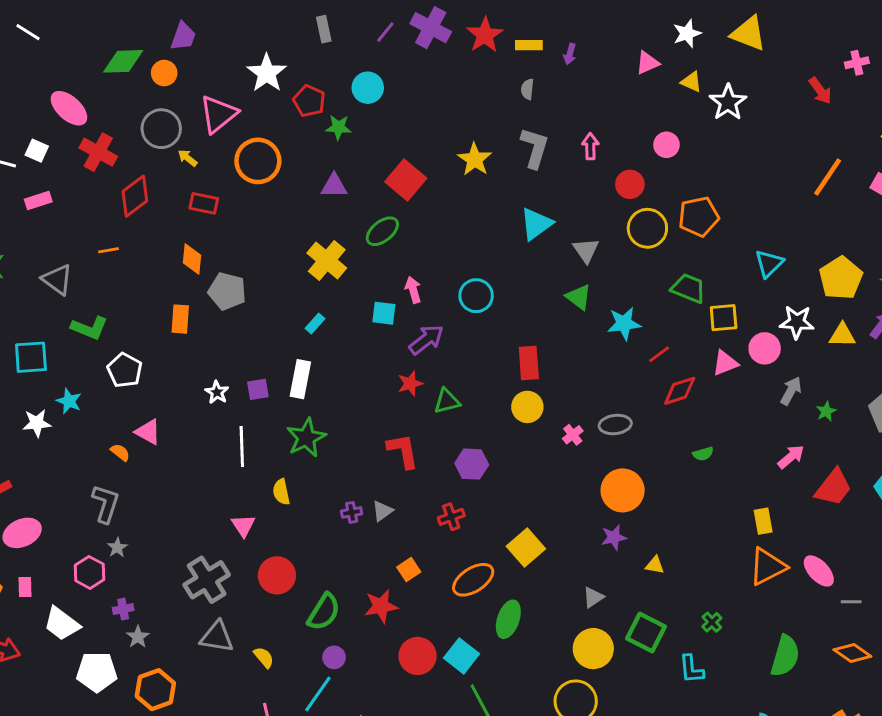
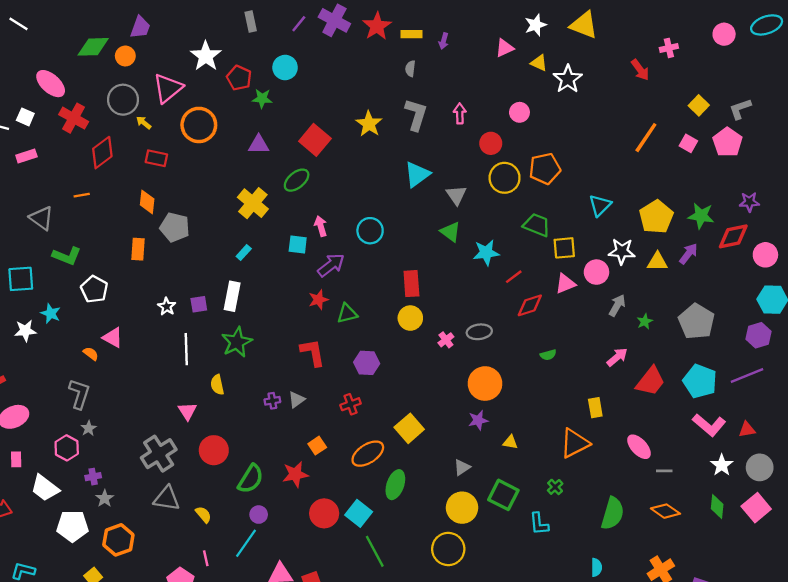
orange triangle: (768, 567) -> (575, 443), moved

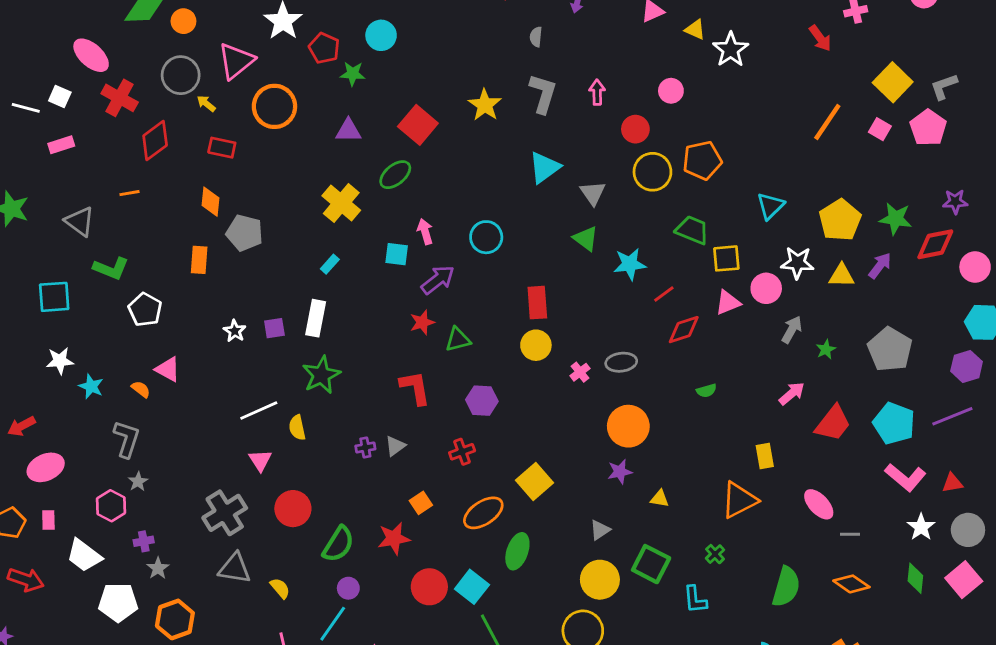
yellow square: (699, 105) -> (893, 82), size x1.5
cyan star: (51, 313) -> (91, 386), moved
white line: (186, 349) -> (259, 411), moved, turned 68

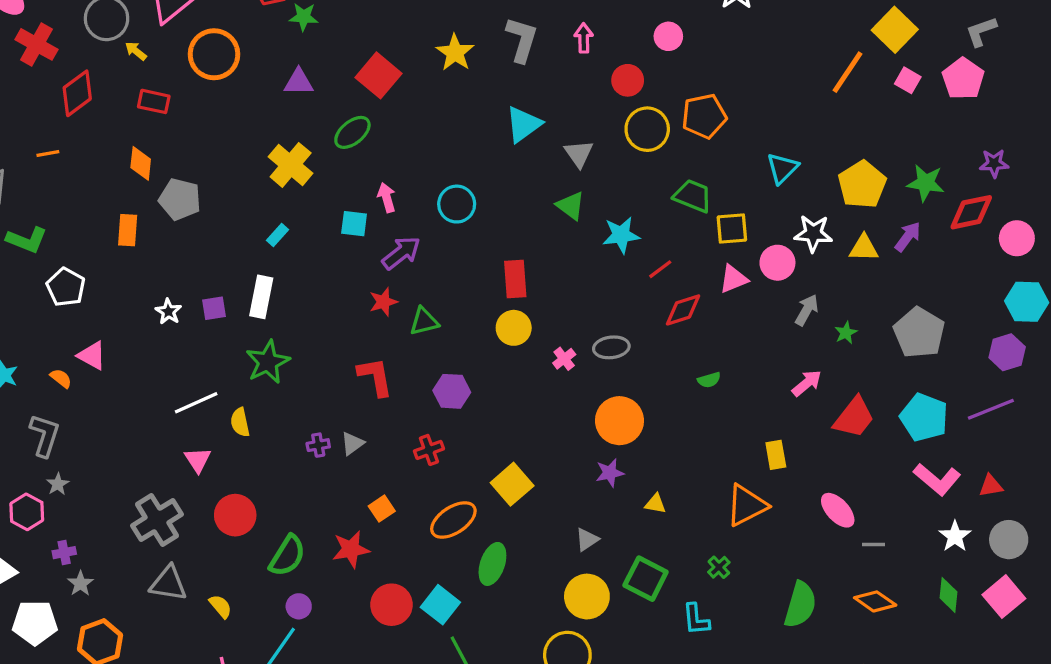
yellow square: (893, 82) -> (895, 30), moved

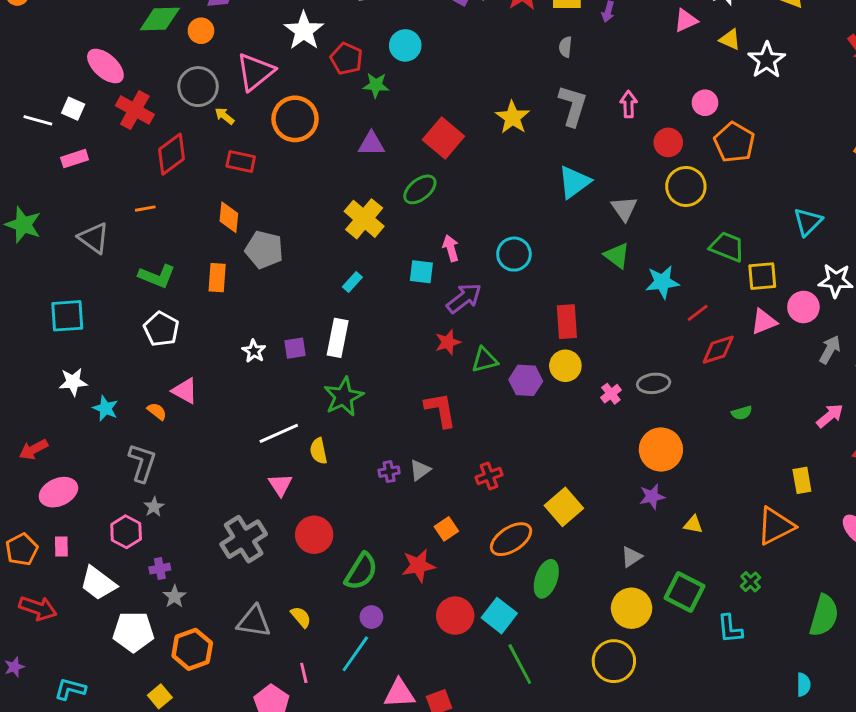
orange pentagon: (704, 116) -> (734, 142), moved, turned -30
green L-shape: (27, 240) -> (157, 276), moved
purple hexagon: (452, 391) -> (526, 380), moved
gray triangle: (168, 584) -> (254, 621), moved

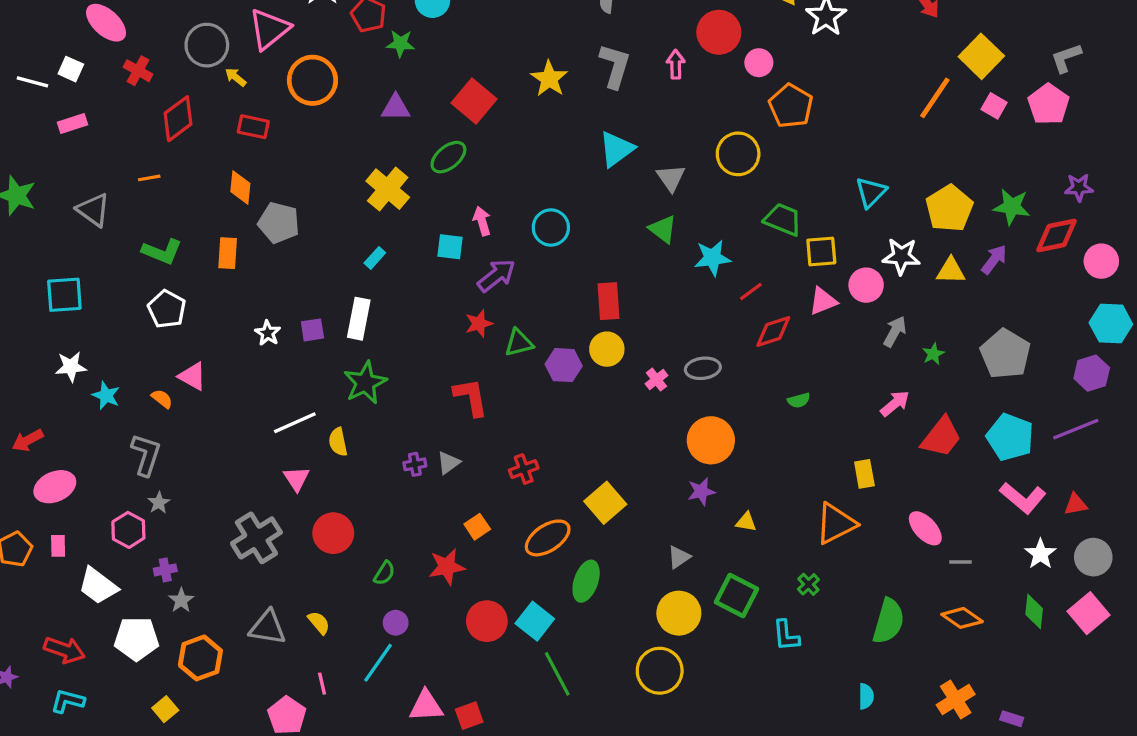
red cross: (135, 110) -> (138, 71), size x0.7
red circle: (668, 142) -> (719, 32), moved, size x1.4
green semicircle: (361, 571) -> (384, 573), size x0.6
red arrow: (38, 608) -> (64, 650), moved

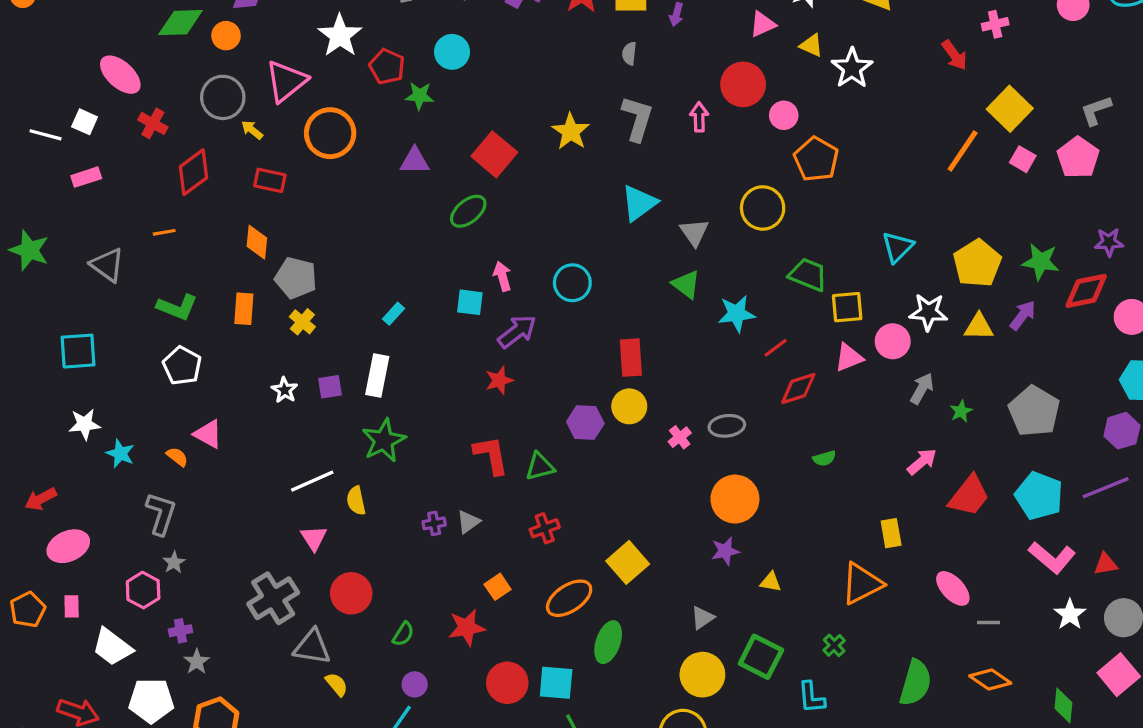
yellow cross: (388, 189) -> (302, 322), moved, size x0.6
green triangle: (519, 343) -> (540, 467), moved
green diamond: (1034, 612) -> (1063, 706), moved
cyan square: (535, 621) -> (556, 683), turned -33
gray triangle: (268, 628) -> (312, 647), moved

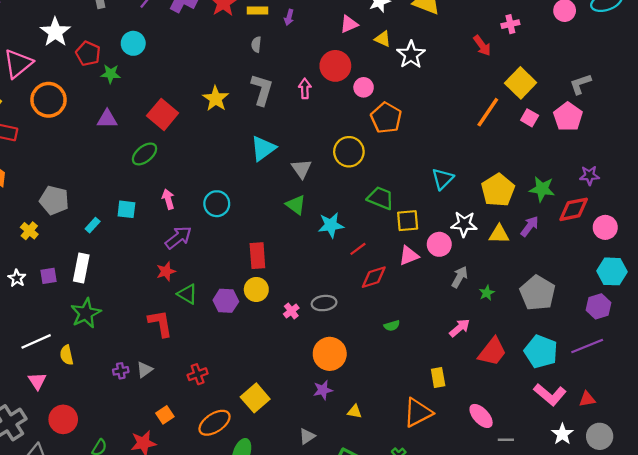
gray pentagon: (296, 278) -> (54, 200), moved
cyan square: (470, 302) -> (126, 209), moved
green triangle: (540, 467) -> (187, 294), moved, turned 45

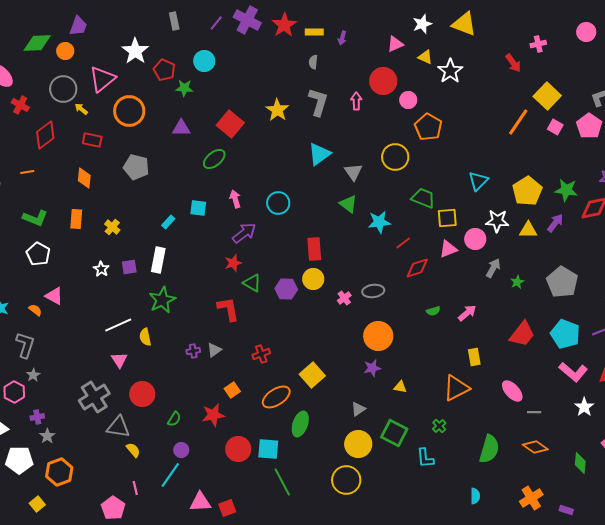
gray pentagon: (54, 200) -> (136, 167), moved
pink arrow: (460, 328) -> (467, 313), moved

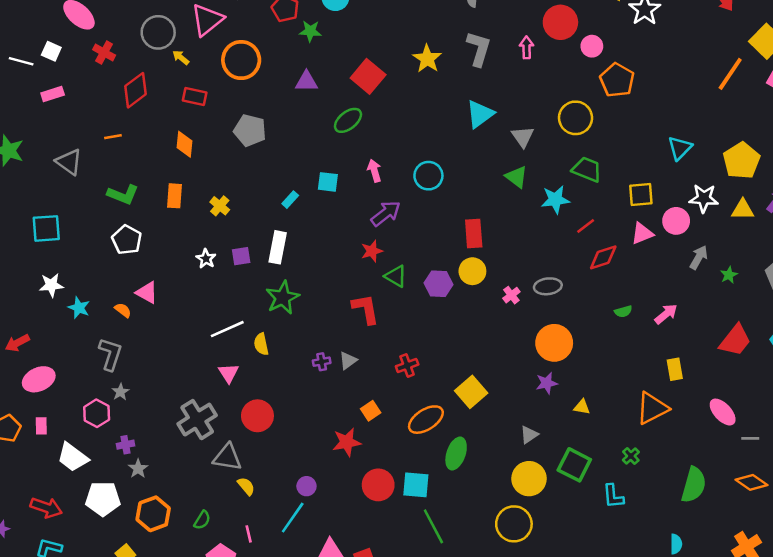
green trapezoid: (423, 198) -> (587, 169), moved
green semicircle: (174, 419) -> (202, 520), moved

